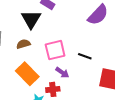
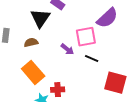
pink square: (55, 50) -> (86, 37), moved
purple arrow: (62, 72) -> (67, 49), moved

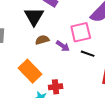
brown semicircle: (31, 42) -> (42, 40), moved

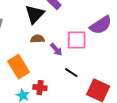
black line: (88, 54) -> (71, 73), moved

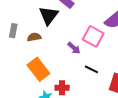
brown semicircle: (37, 39) -> (34, 37), moved
pink square: (77, 40) -> (93, 36), turned 35

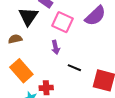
pink square: (93, 36) -> (63, 22), moved
purple arrow: (74, 48) -> (56, 47), turned 40

